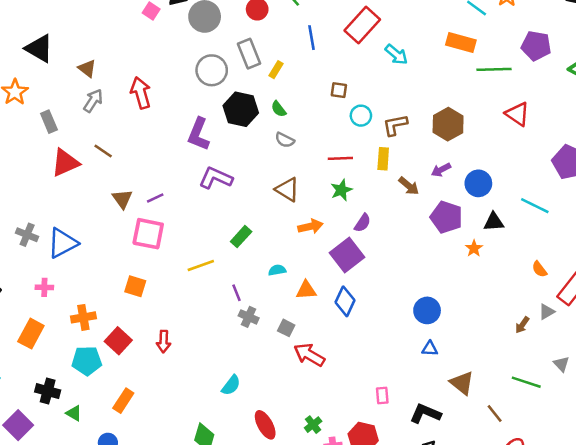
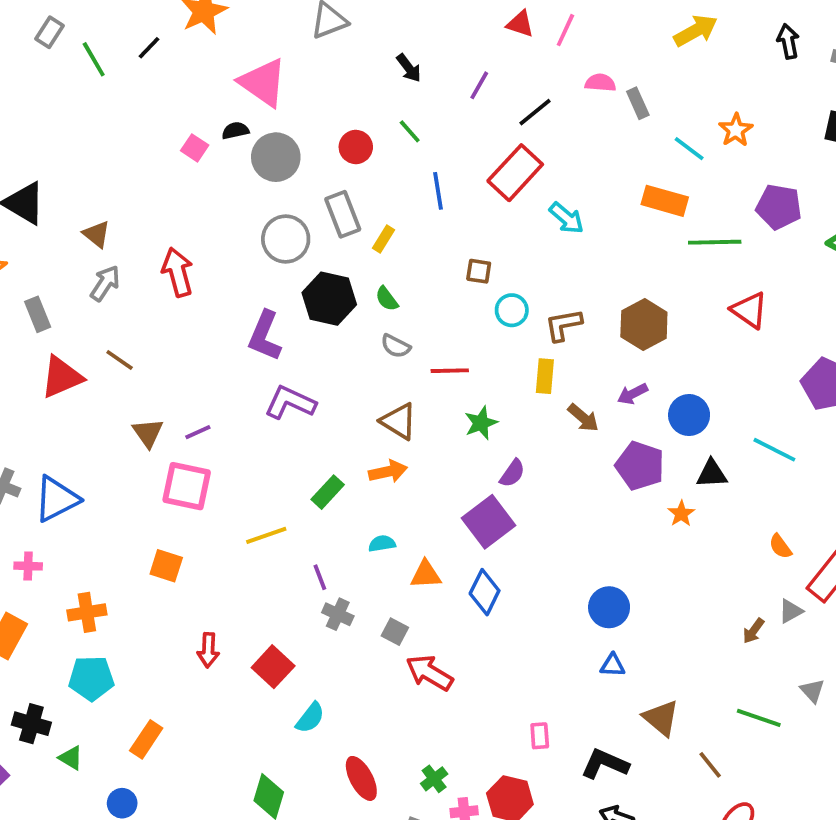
red line: (340, 158) -> (450, 371), moved
orange arrow: (310, 226) -> (388, 472), moved
red square: (118, 341) -> (273, 667), moved

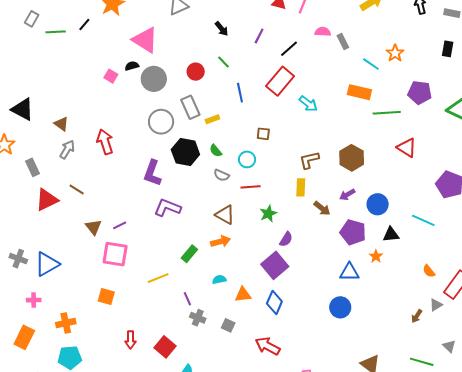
green line: (94, 59) -> (56, 32), turned -60
yellow rectangle: (383, 239) -> (212, 119), turned 40
cyan circle: (512, 310) -> (247, 159), moved
blue triangle: (613, 665) -> (349, 272), moved, size x1.5
red arrow: (429, 673) -> (267, 346), moved

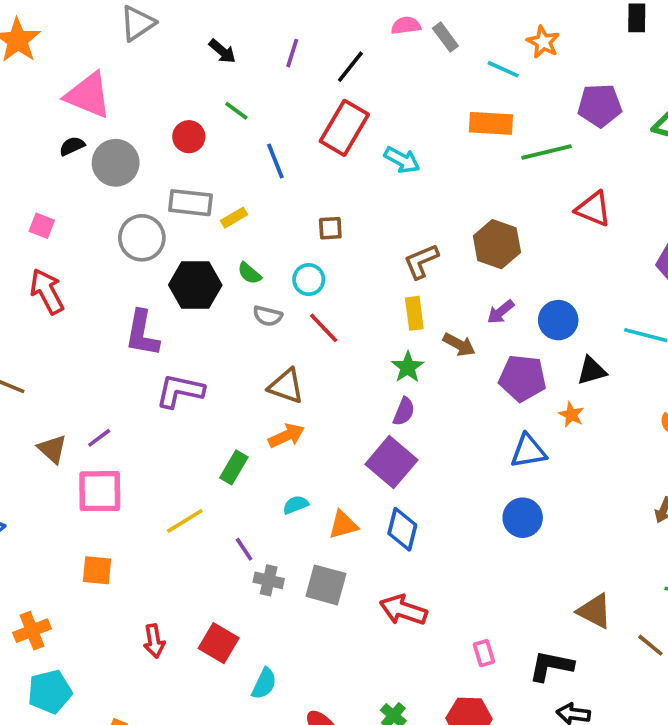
pink square: (111, 76) -> (42, 226), moved
gray rectangle: (190, 107) -> (190, 203), turned -50
red line: (251, 187) -> (324, 328), turned 60
green star: (268, 214) -> (408, 367), moved
gray square: (228, 325) -> (326, 585), size x1.6

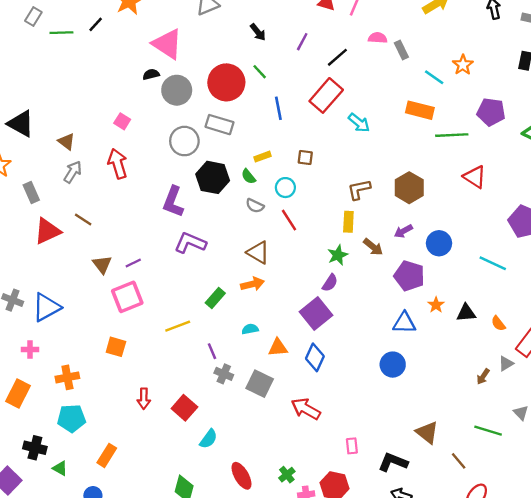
red circle: (189, 137) -> (226, 82), size x1.8
yellow rectangle: (234, 218) -> (263, 157), moved
black triangle: (592, 371) -> (466, 313), moved
pink square: (100, 491) -> (127, 297), turned -32

